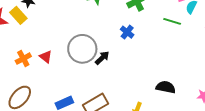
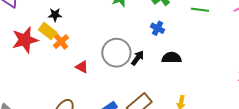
orange cross: (23, 59) -> (61, 42), moved
black semicircle: (166, 87) -> (172, 58), moved

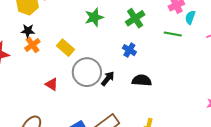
yellow rectangle: (48, 31) -> (65, 48), moved
orange cross: (61, 42) -> (32, 45), moved

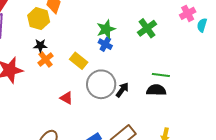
green line: (173, 34) -> (161, 75), moved
blue cross: (129, 50) -> (105, 44), moved

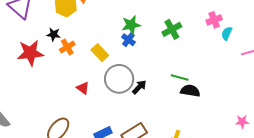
black star: (40, 46) -> (54, 34), moved
black semicircle: (156, 90) -> (190, 91), moved

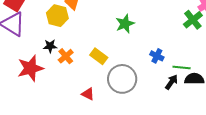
green cross: (172, 29) -> (193, 20), moved
blue cross: (128, 40) -> (157, 56), moved
black arrow: (139, 87) -> (171, 82), moved

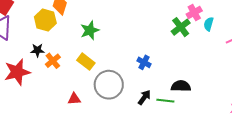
green star: (125, 24) -> (90, 30), moved
green line: (182, 68) -> (165, 101), moved
black arrow: (171, 82) -> (144, 97), moved
red triangle: (88, 94) -> (74, 99), turned -32

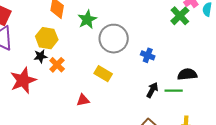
yellow hexagon: (45, 20) -> (47, 38), moved
green star: (90, 30) -> (87, 19), moved
yellow rectangle: (86, 62) -> (103, 74), moved
gray circle: (109, 85) -> (114, 39), moved

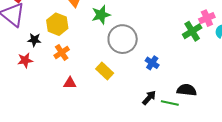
black star: (41, 56) -> (34, 40), moved
red star: (23, 80) -> (25, 60), size x0.6
red triangle: (83, 100) -> (70, 83), moved

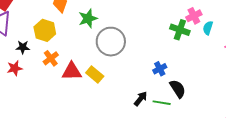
green cross: (192, 31) -> (180, 30), turned -36
blue cross: (152, 63) -> (160, 69), moved, turned 32
red triangle: (70, 83) -> (72, 71), moved, size x1.5
black semicircle: (187, 90) -> (178, 89), turned 54

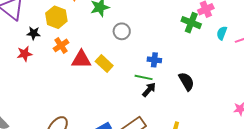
cyan semicircle: (208, 28) -> (222, 33), moved
gray circle: (111, 42) -> (122, 31), size x0.6
blue cross: (160, 69) -> (154, 60), moved, turned 32
green line: (162, 103) -> (144, 77), moved

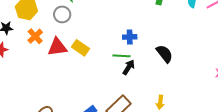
gray circle: (122, 31) -> (62, 14), moved

